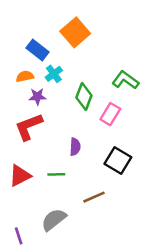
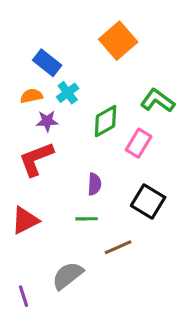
orange square: (75, 32) -> (118, 41), moved
green diamond: (84, 96) -> (105, 121), turned 40
green line: (56, 174) -> (87, 219), moved

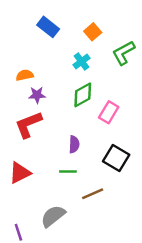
orange square: (118, 41) -> (93, 32), size x0.6
blue rectangle: (47, 63) -> (48, 27), moved
cyan cross: (68, 93) -> (82, 62), moved
green L-shape: (158, 101) -> (124, 53), moved, turned -65

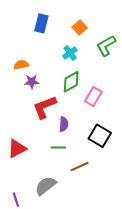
blue rectangle: (48, 27) -> (41, 23), turned 66
red L-shape: (28, 125) -> (45, 107), moved

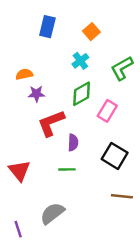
green L-shape: (106, 46) -> (122, 68), moved
red triangle: (17, 149) -> (19, 171), turned -42
brown line: (80, 167) -> (122, 196), moved, turned 30

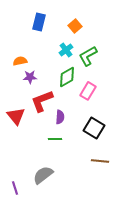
green L-shape: (122, 68) -> (88, 56), moved
red triangle: (19, 171) -> (16, 116), moved

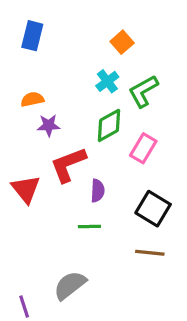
blue rectangle: (39, 22) -> (32, 36), moved
brown line: (100, 161) -> (150, 253), moved

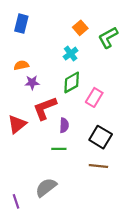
green L-shape: (143, 91) -> (108, 37), moved
red triangle: (26, 189) -> (17, 124), turned 30

